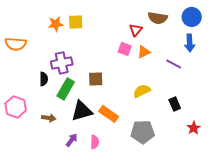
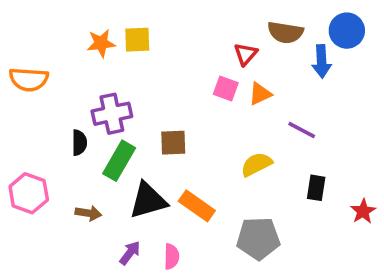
blue arrow: (190, 43) -> (322, 61), moved
purple line: (174, 64) -> (302, 130), moved
black rectangle: (175, 104) -> (316, 188), turned 32
red star: (194, 128) -> (363, 211), moved

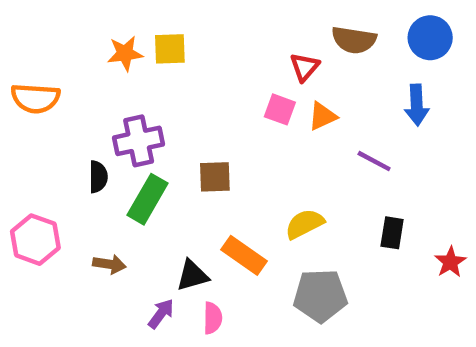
blue arrow: (322, 61) -> (417, 105), moved
yellow semicircle: (256, 164) -> (305, 224), moved
black triangle: (148, 200) -> (192, 275), moved, size x0.7

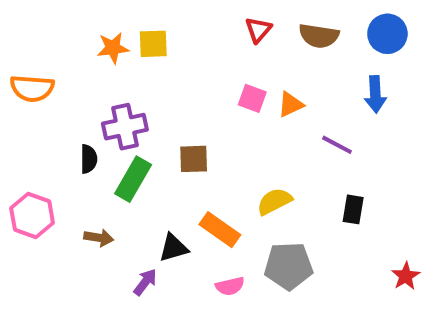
red triangle: (305, 67) -> (258, 30), moved
red star: (450, 262) -> (406, 276), moved
pink semicircle: (213, 318) -> (230, 286), moved, turned 76

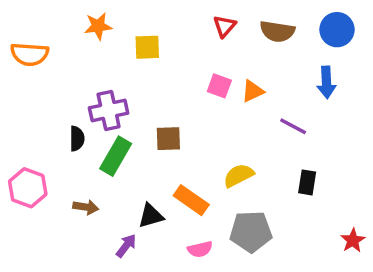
yellow square: (153, 44) -> (147, 47), moved
orange star: (113, 48) -> (98, 26), moved
orange semicircle: (32, 88) -> (30, 54), moved

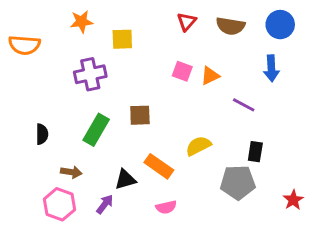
purple cross: (109, 110) -> (90, 74), moved
black semicircle: (77, 139) -> (42, 134), moved
pink hexagon: (28, 188) -> (60, 204), moved
gray pentagon: (251, 232) -> (238, 182), moved

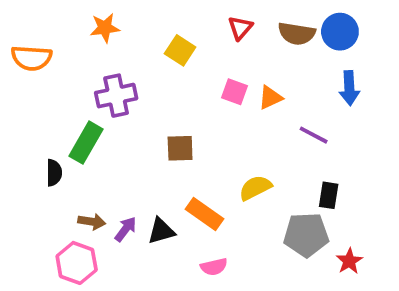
blue circle: (280, 25) -> (340, 32), moved
yellow square: (122, 39) -> (180, 50), moved, turned 35
green rectangle: (96, 130) -> (86, 143), moved
red star: (293, 200) -> (349, 261), moved
purple arrow: (105, 204) -> (126, 229), moved

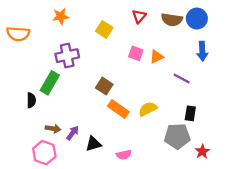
brown square: (180, 148) -> (104, 86), turned 35
orange rectangle: (205, 214) -> (118, 109), moved
black triangle: (161, 231) -> (93, 144), moved

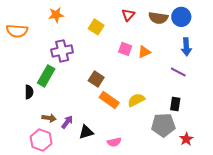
purple line: (182, 78) -> (178, 72), moved

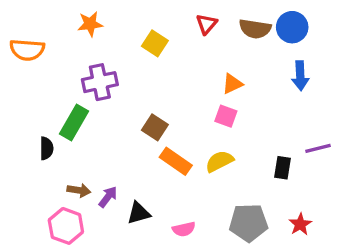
pink square: (125, 49) -> (226, 116), moved
purple line: (178, 72) -> (318, 148), moved, turned -42
gray pentagon: (163, 125) -> (249, 223), moved

